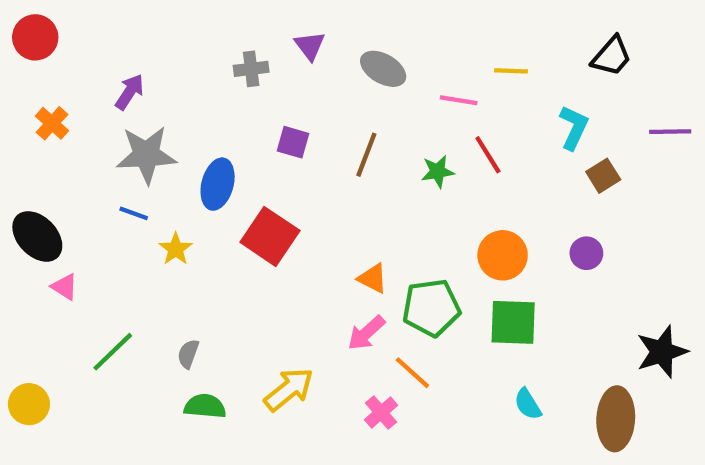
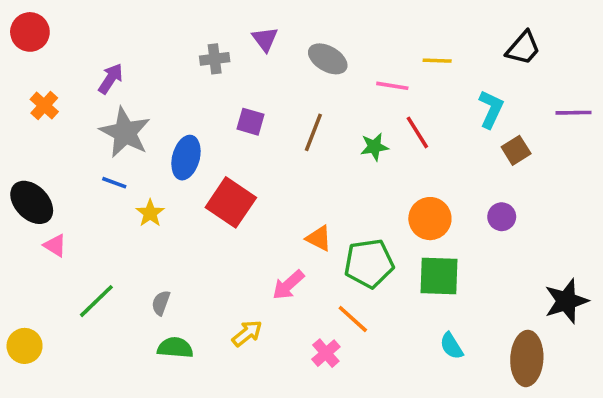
gray star: (146, 155) -> (125, 132), turned 30
pink arrow: (366, 333) -> (288, 285), moved
yellow arrow: (289, 389) -> (247, 333), size x0.7

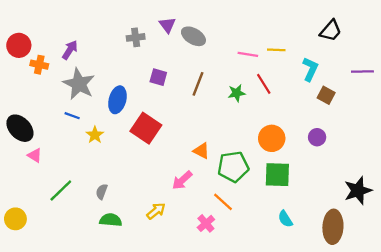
red circle: (30, 32) -> (19, 45), moved
gray ellipse: (328, 59) -> (193, 36), moved
yellow line: (437, 61) -> (276, 50), moved
orange cross: (44, 106) -> (39, 65), moved, turned -30
brown square: (516, 150) -> (326, 95), turned -30

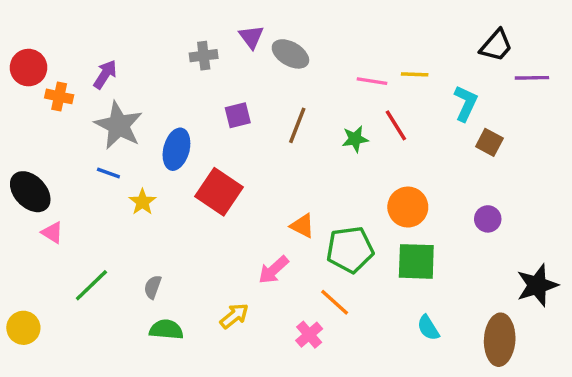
purple line: (362, 71) -> (532, 78), moved
purple square: (158, 77) -> (238, 115), turned -30
purple circle: (317, 137) -> (488, 219), moved

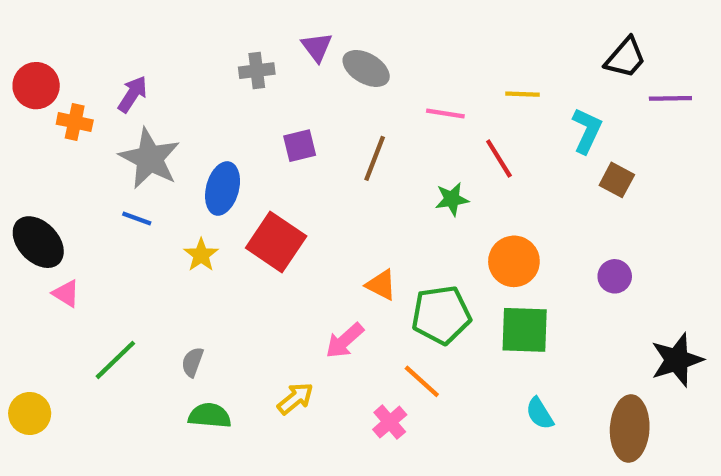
pink line: (372, 81) -> (445, 113), moved
green star: (355, 139) -> (452, 199), moved
yellow star: (142, 202) -> (201, 255), moved

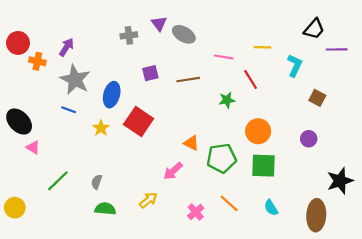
brown line: (375, 158) -> (188, 80), turned 60
brown square: (617, 180) -> (317, 98), moved
orange line: (422, 381) -> (229, 203), moved

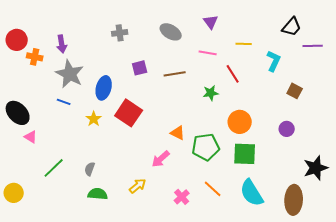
purple triangle: (159, 24) -> (211, 22), moved
purple arrow: (66, 47) -> (62, 44), turned 138
cyan semicircle: (271, 208) -> (252, 193), size x1.8

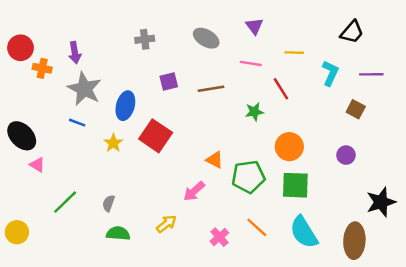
purple line: (313, 46) -> (371, 74), moved

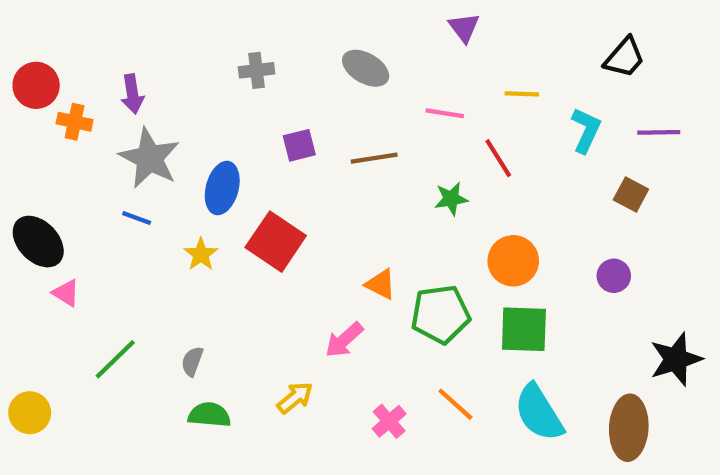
purple triangle: (254, 26) -> (464, 28), moved

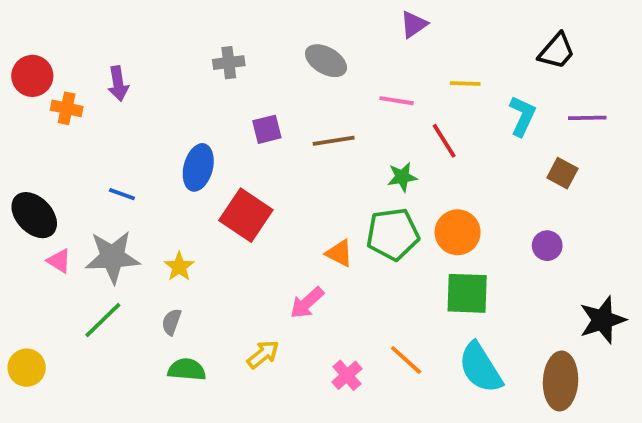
purple triangle: (464, 28) -> (414, 24), turned 32
gray star: (149, 158) -> (112, 257), moved, turned -30
yellow star: (201, 254) -> (179, 267), moved
green pentagon: (440, 314) -> (393, 234), moved

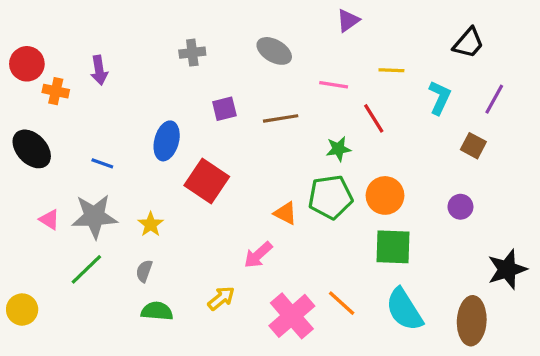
purple line: (587, 118) -> (494, 99), turned -60
black ellipse: (34, 215) -> (32, 149), moved
pink cross: (347, 375) -> (292, 316), size x1.8

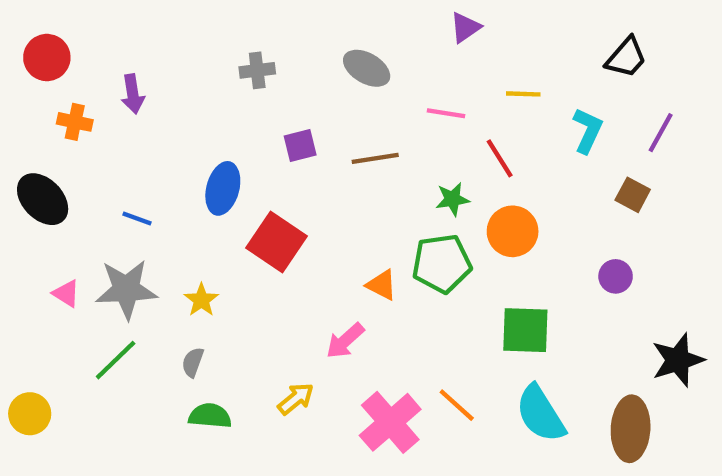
red circle: (27, 64) -> (47, 58), moved
orange circle: (385, 195) -> (513, 231), moved

